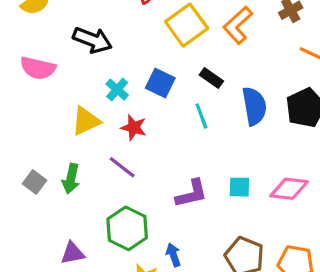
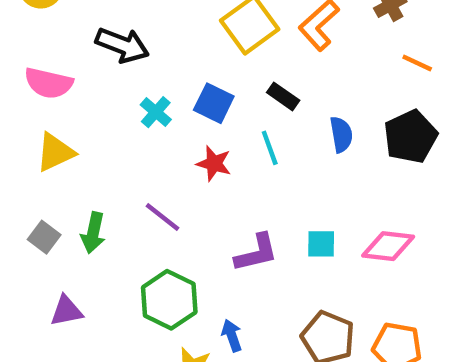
blue semicircle: (254, 106) -> (341, 134), size x0.7
yellow triangle: (86, 121) -> (55, 152), moved
red star: (134, 128) -> (214, 163), moved
purple triangle: (73, 253) -> (66, 311), moved

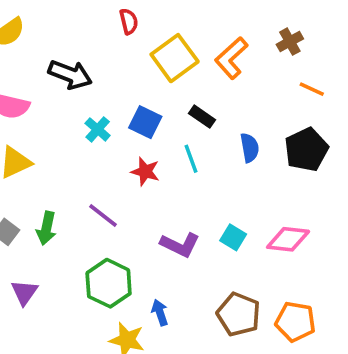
cyan square: (321, 244) -> (233, 237), turned 30
purple L-shape: (256, 253) -> (180, 245), turned 39
purple triangle: (66, 311) -> (24, 292), turned -44

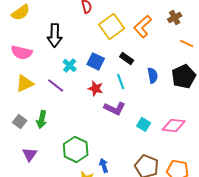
black arrow: (70, 74) -> (55, 35), turned 70
purple line: (103, 215) -> (56, 85), moved
purple L-shape: (180, 245) -> (115, 108), moved

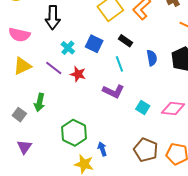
red star: (96, 88) -> (78, 74), moved
gray square: (20, 121) -> (19, 115), moved
purple triangle: (30, 154) -> (24, 147), moved

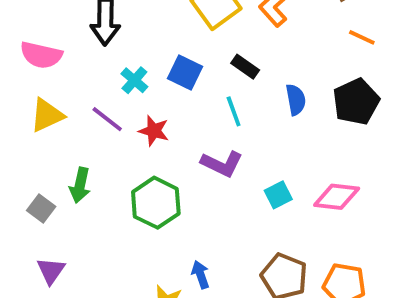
cyan square: (143, 107) -> (278, 195), turned 32
green hexagon: (74, 133) -> (156, 203), moved

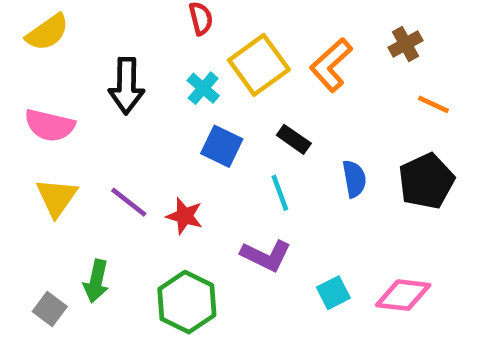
cyan cross: (134, 80) -> (203, 88), moved
yellow triangle: (47, 115) -> (57, 197), turned -30

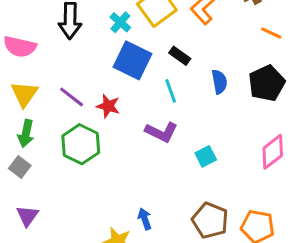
blue square: (222, 146) -> (133, 60), size x1.4
green arrow: (96, 281) -> (26, 134), moved
pink diamond: (403, 295) -> (273, 152), moved, turned -44
green hexagon: (187, 302) -> (81, 144), moved

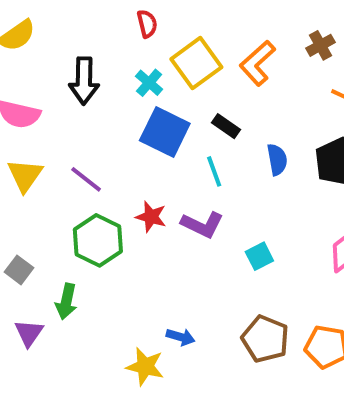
red star: (108, 106) -> (151, 217), moved
green arrow: (26, 134) -> (66, 301), moved
blue arrow: (145, 219) -> (181, 337), turned 125

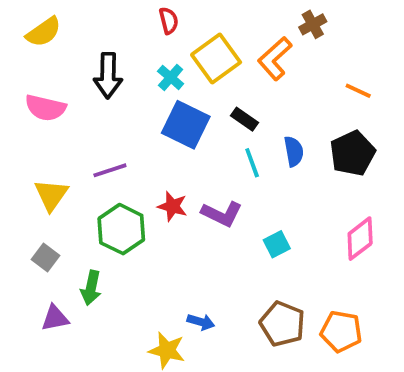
brown cross: (320, 45) -> (313, 24), moved
cyan line: (214, 171) -> (252, 163), moved
yellow triangle: (25, 175) -> (51, 195), moved
purple line: (86, 179) -> (110, 170), turned -56
purple triangle: (29, 333) -> (55, 318), turned 44

